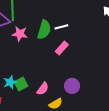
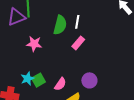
white line: (61, 27) -> (77, 22), turned -64
pink star: (20, 34) -> (34, 44), moved

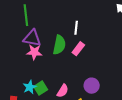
purple triangle: (16, 17) -> (32, 38), moved, turned 36
green semicircle: (60, 25) -> (59, 45), moved

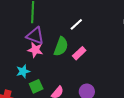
white line: (76, 28) -> (76, 24), moved, turned 32
cyan star: (30, 87) -> (23, 71), moved

